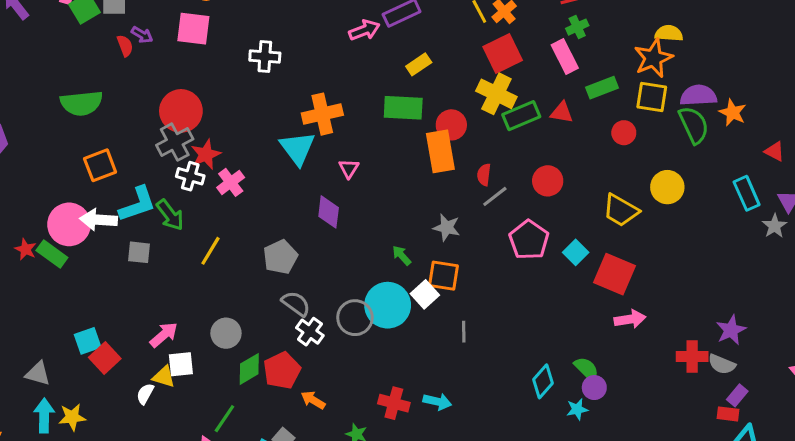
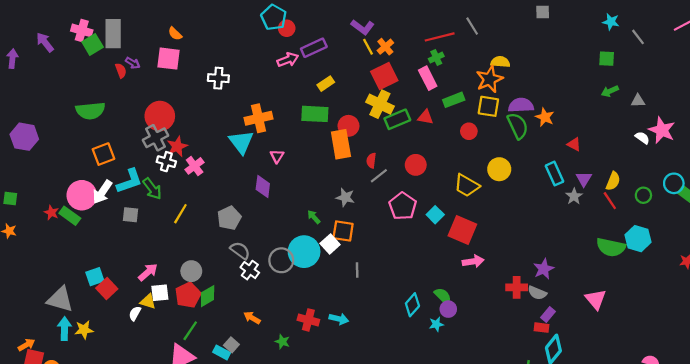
white arrow: (99, 220) -> (102, 192), turned -60
red pentagon: (282, 370) -> (188, 295), moved
gray triangle: (38, 374) -> (60, 299), size x1.5

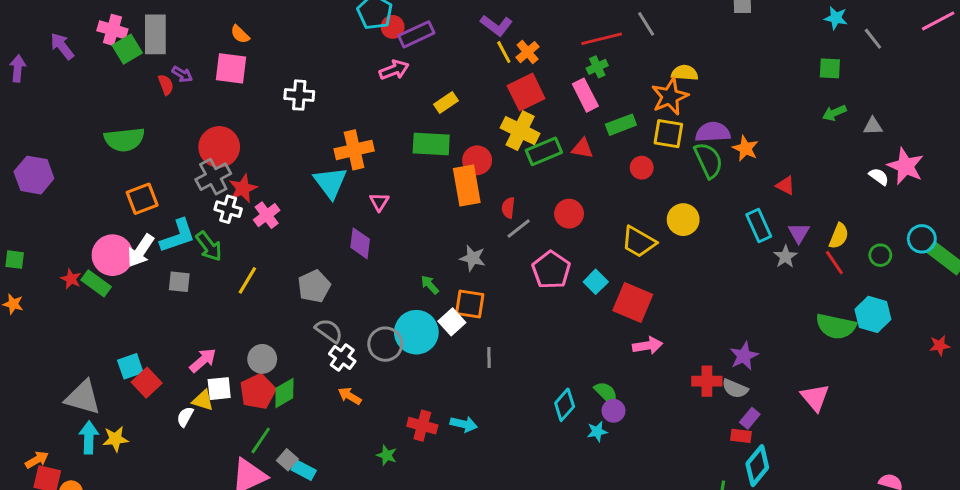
purple rectangle: (314, 48) -> (416, 34), moved
orange arrow: (252, 318) -> (350, 396), moved
gray square: (231, 345) -> (287, 460), moved

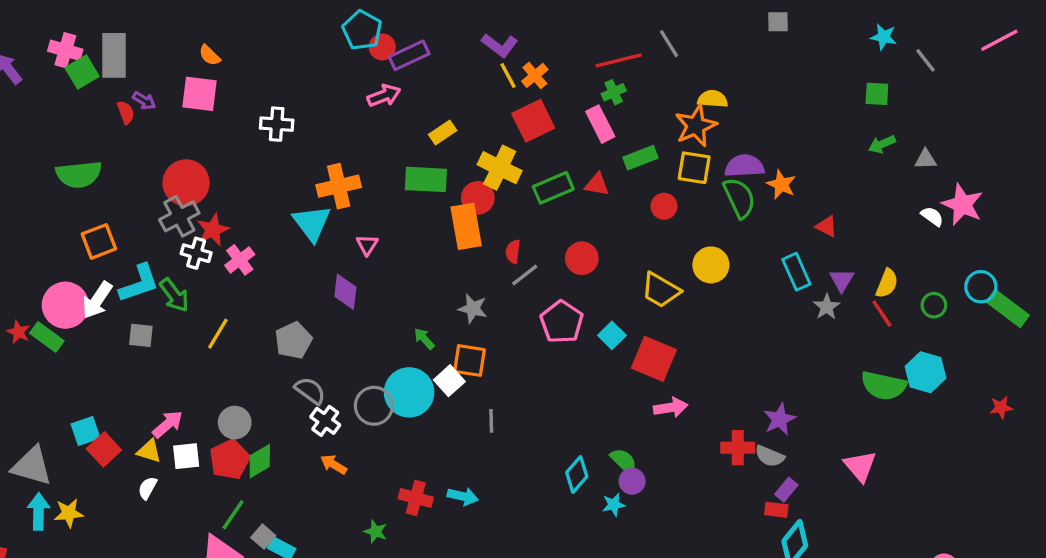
yellow cross: (520, 131) -> (500, 168), moved
yellow triangle: (203, 400) -> (149, 451), moved

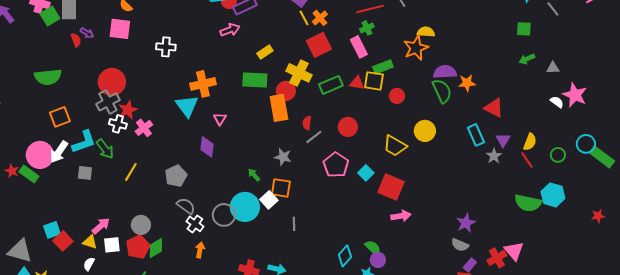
yellow square: (694, 168) -> (374, 81), moved
orange star: (781, 184) -> (467, 83), turned -30
red triangle: (827, 226) -> (494, 108), size x1.5
red cross: (738, 448) -> (497, 258), moved, turned -30
orange arrow: (334, 464) -> (200, 250), turned 70

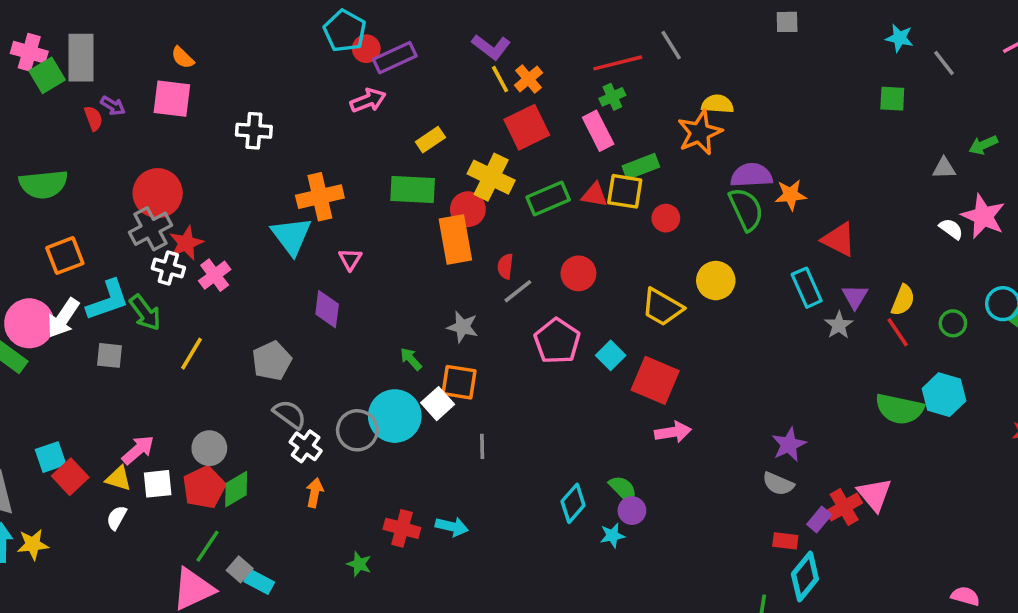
green arrow: (527, 59) -> (983, 145), moved
purple rectangle: (470, 265) -> (819, 519), moved

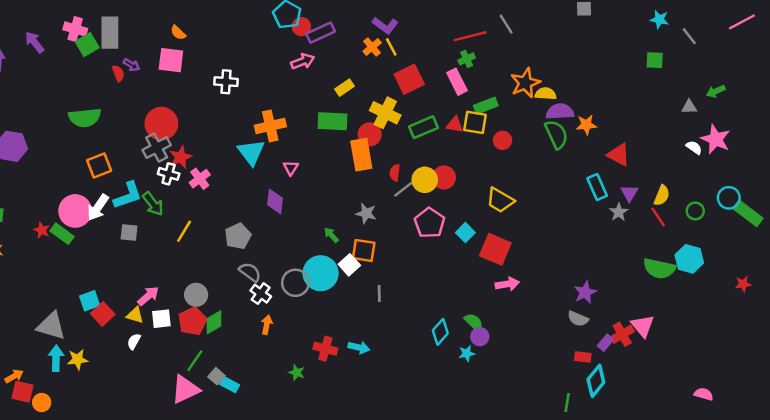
orange cross: (529, 79) -> (372, 47), moved
yellow semicircle: (718, 104) -> (546, 94), moved
yellow circle: (716, 281) -> (425, 180), moved

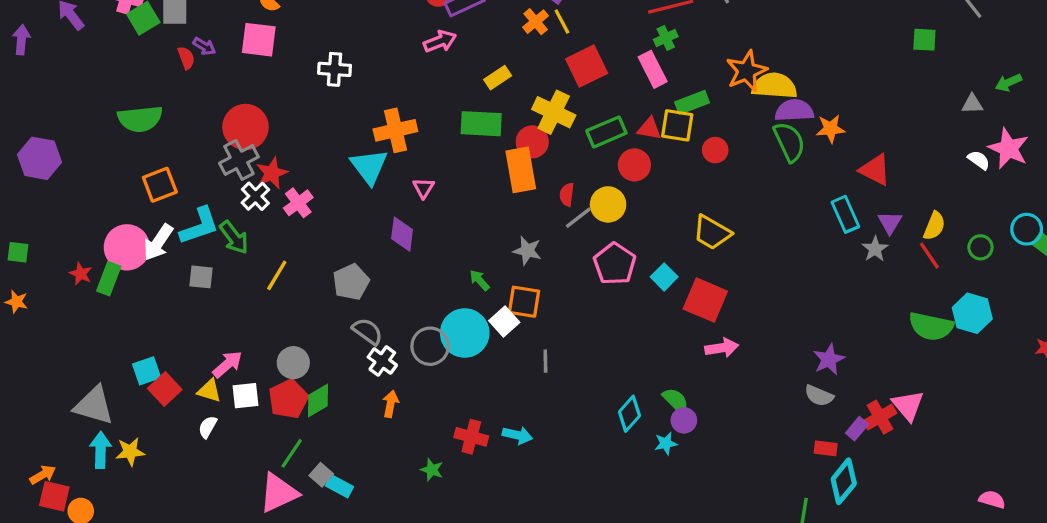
yellow semicircle: (546, 94) -> (774, 86), size x1.5
white cross: (169, 174) -> (255, 196), turned 30
red circle: (444, 177) -> (634, 165), moved
green rectangle: (62, 234) -> (109, 279), turned 75

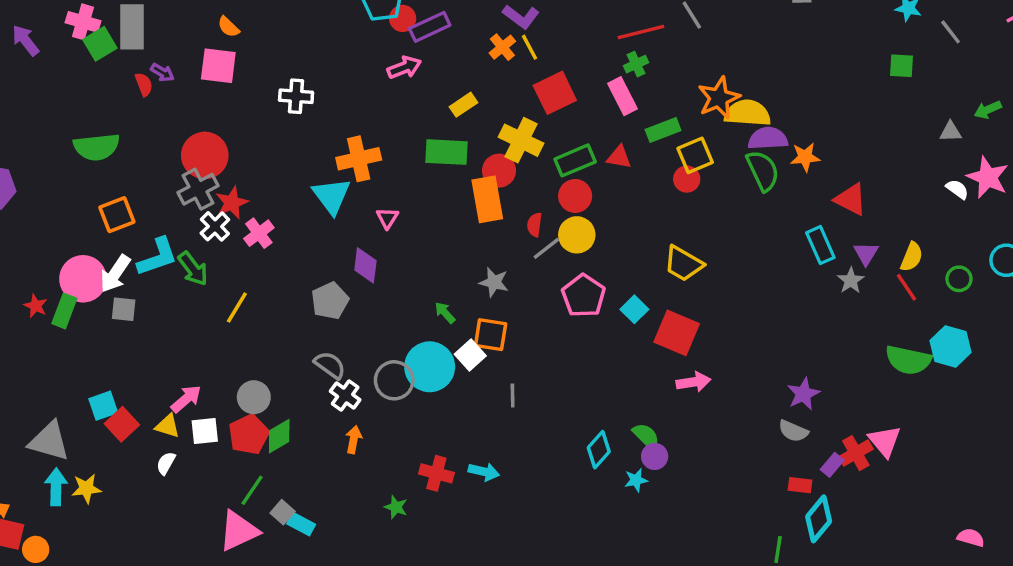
yellow square: (677, 125) -> (695, 155), moved, turned -32
red circle: (634, 165) -> (575, 196), moved
gray square: (201, 277) -> (124, 309), moved
gray pentagon: (351, 282) -> (330, 301), moved

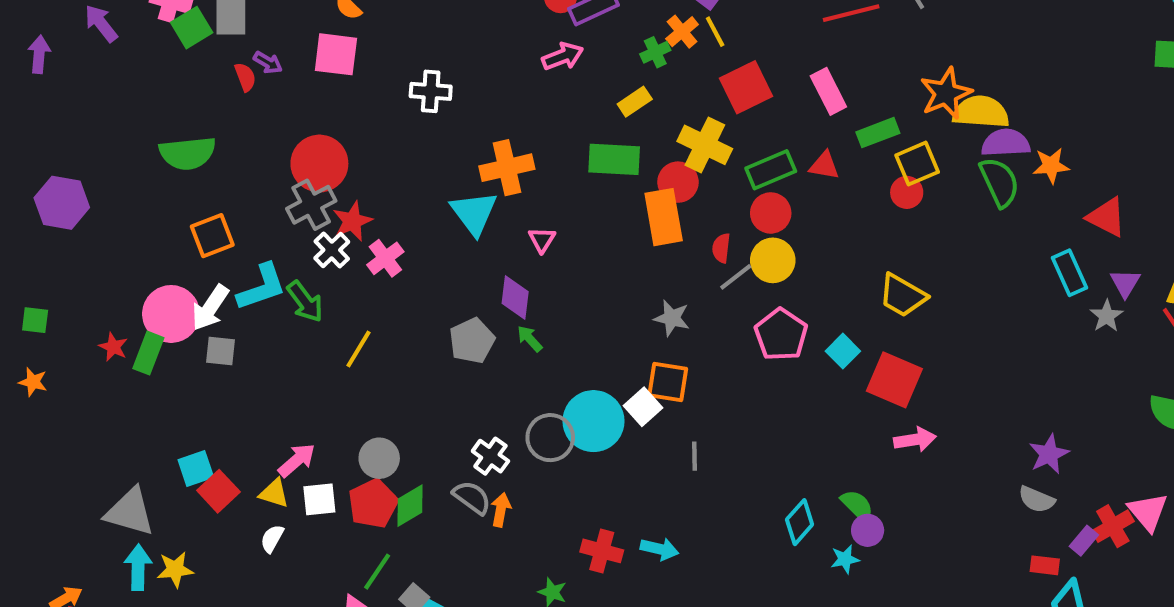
green cross: (636, 64) -> (655, 52), moved
green arrow: (445, 313) -> (530, 339), moved
gray semicircle: (330, 365) -> (472, 497), moved

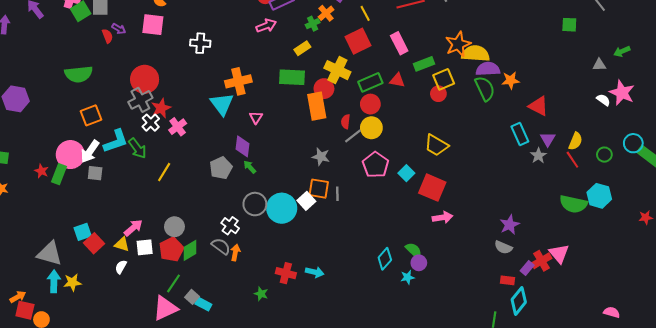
yellow line: (715, 32) -> (365, 13), moved
gray circle: (550, 438) -> (255, 204), moved
gray line: (694, 456) -> (337, 194), moved

